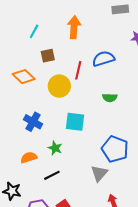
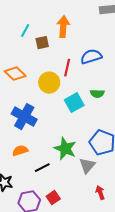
brown square: (48, 56) -> (42, 43), moved
blue cross: (33, 122) -> (24, 117), size x1.4
cyan square: (75, 122) -> (74, 103), moved, turned -36
green star: (55, 148) -> (65, 149), moved, size x1.6

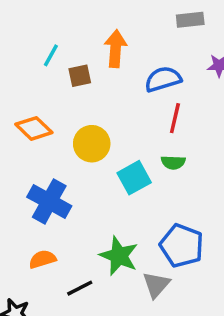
blue semicircle: (91, 57) -> (163, 79), moved
red line: (67, 68) -> (175, 118), moved

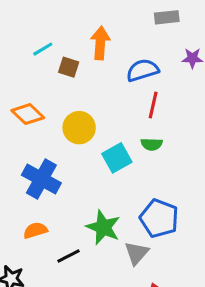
cyan line: (51, 55) -> (43, 49), turned 30
brown square: (80, 76) -> (69, 67), turned 30

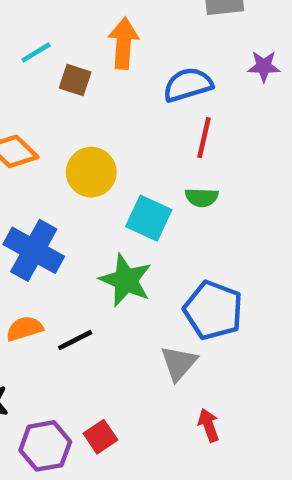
cyan square: (117, 158) -> (149, 218), turned -36
green star: (103, 227) -> (126, 280), moved
black line: (69, 256) -> (75, 340), moved

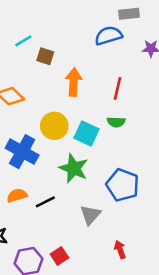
orange arrow: (123, 43) -> (74, 82), moved
blue semicircle: (188, 85) -> (108, 36), moved
yellow circle: (91, 172) -> (54, 126), moved
gray triangle: (179, 363) -> (90, 215), moved

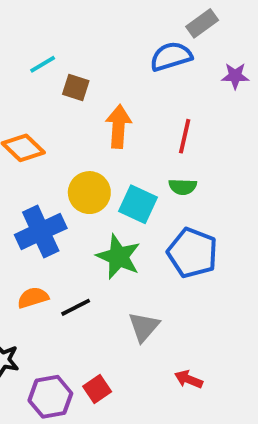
gray rectangle: (129, 14) -> (202, 23), turned -30
blue cross: (22, 152) -> (41, 231), turned 36
blue pentagon: (123, 185) -> (192, 253), moved
red arrow: (120, 250) -> (189, 379), turned -48

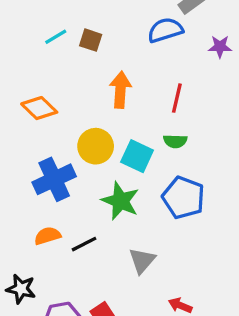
brown square: (76, 88) -> (91, 40), moved

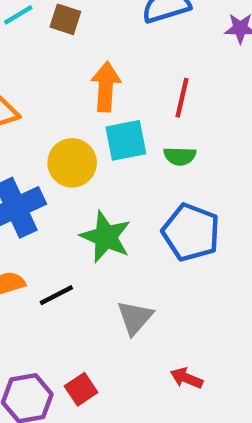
cyan square: (137, 156) -> (126, 140), moved, turned -36

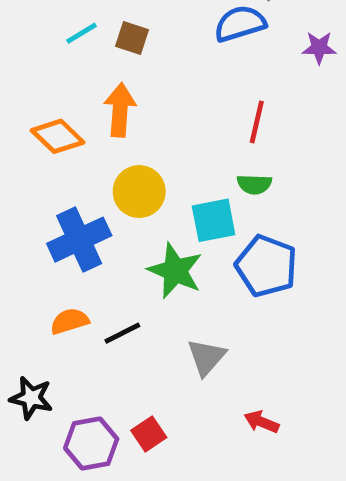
orange arrow: (106, 87) -> (120, 110), moved
cyan square: (126, 140) -> (214, 220), moved

